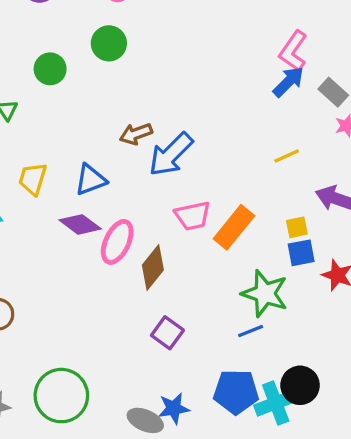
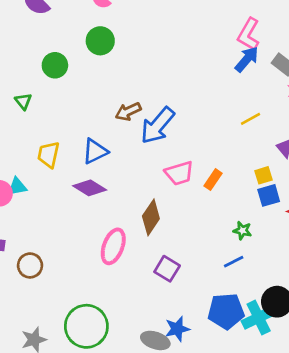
orange rectangle: (234, 227) -> (213, 180), size x0.6
pink ellipse: (117, 242) -> (113, 246), moved
green star: (265, 294) -> (242, 231), size x0.5

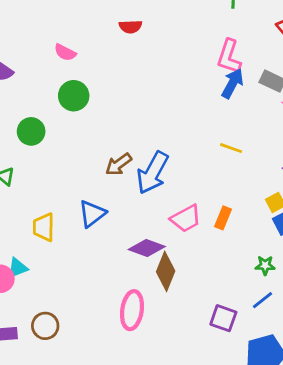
yellow line: (250, 119) -> (231, 148), moved, turned 60
purple diamond: (90, 188) -> (147, 248), moved
brown circle: (30, 265) -> (45, 326), moved
purple square: (167, 269) -> (223, 318), moved

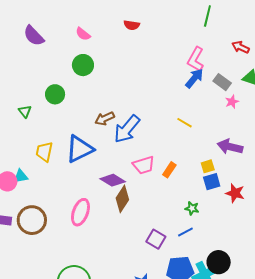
green circle: (31, 131) -> (55, 94), moved
blue triangle: (92, 214) -> (80, 149), size x1.4
pink ellipse: (132, 310) -> (80, 212), moved
brown circle: (45, 326) -> (32, 220), size x1.5

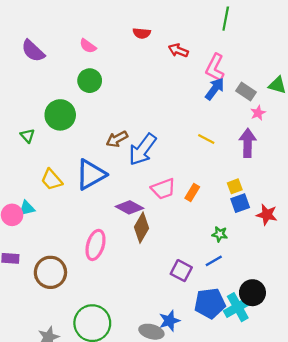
red arrow: (240, 47) -> (178, 50), moved
green circle: (55, 94) -> (60, 115), size x1.4
purple arrow: (230, 147) -> (248, 143), moved, turned 80
yellow trapezoid: (44, 152) -> (52, 180), turned -50
brown circle: (32, 220) -> (50, 272), moved

